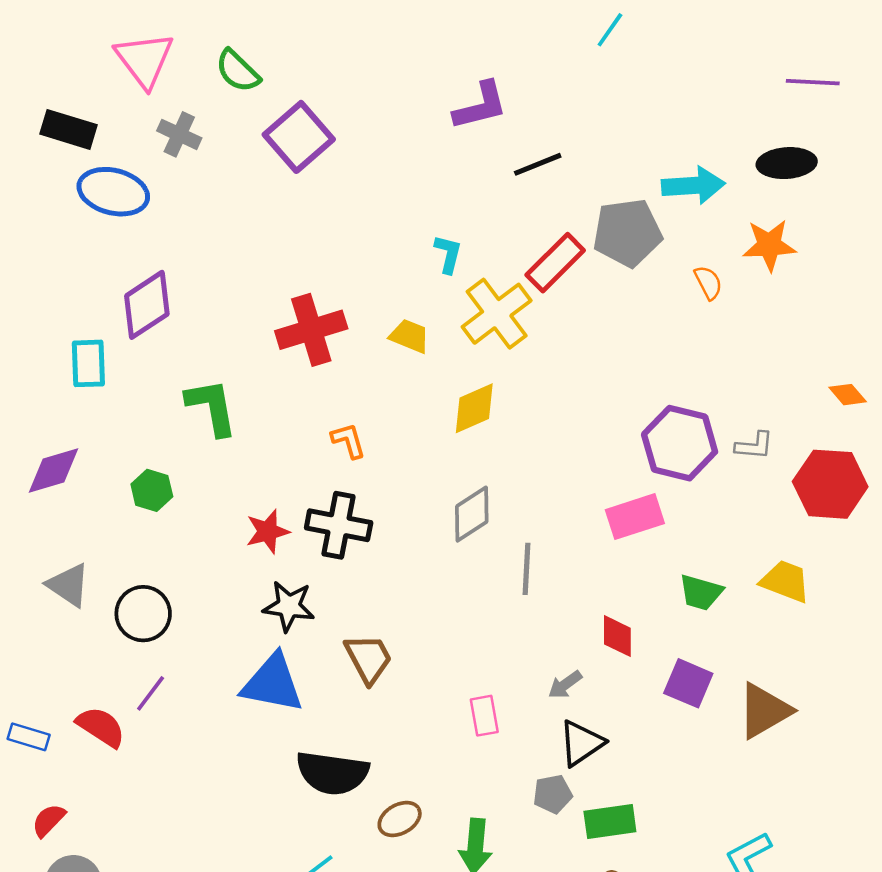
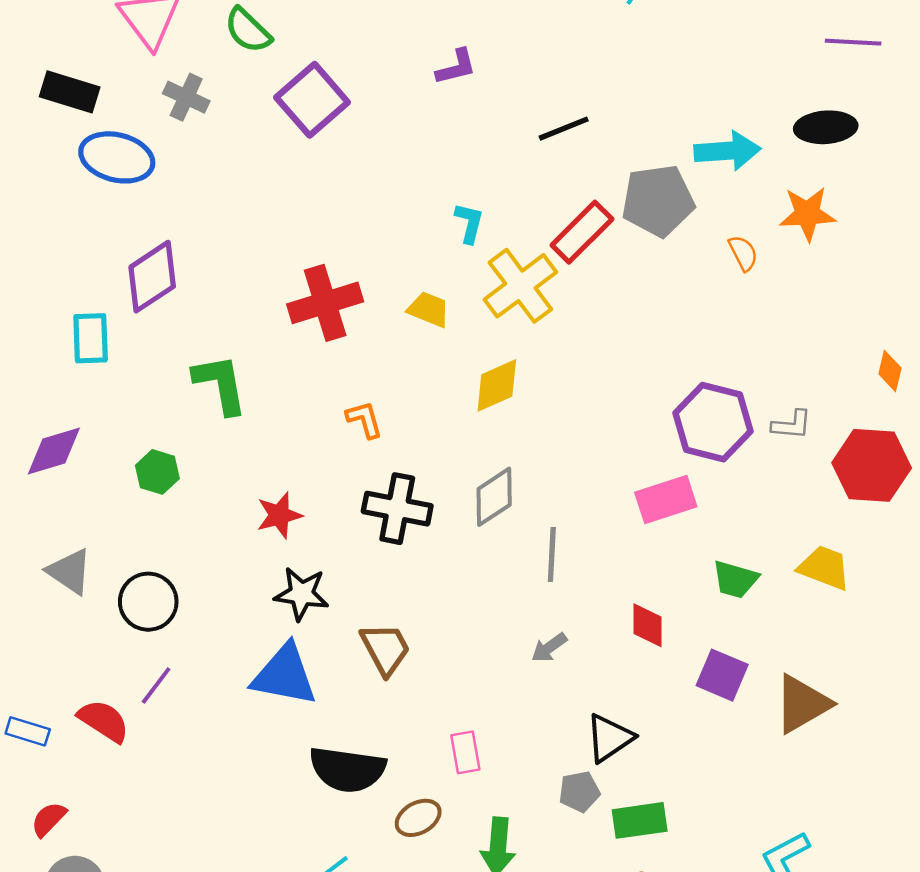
purple L-shape: (480, 106) -> (456, 67), moved, size x0.7
orange diamond: (848, 395) -> (890, 371), turned 54
black cross: (339, 525) -> (397, 509), moved
gray arrow: (565, 685) -> (549, 648), moved
pink rectangle: (484, 716) -> (465, 752), moved

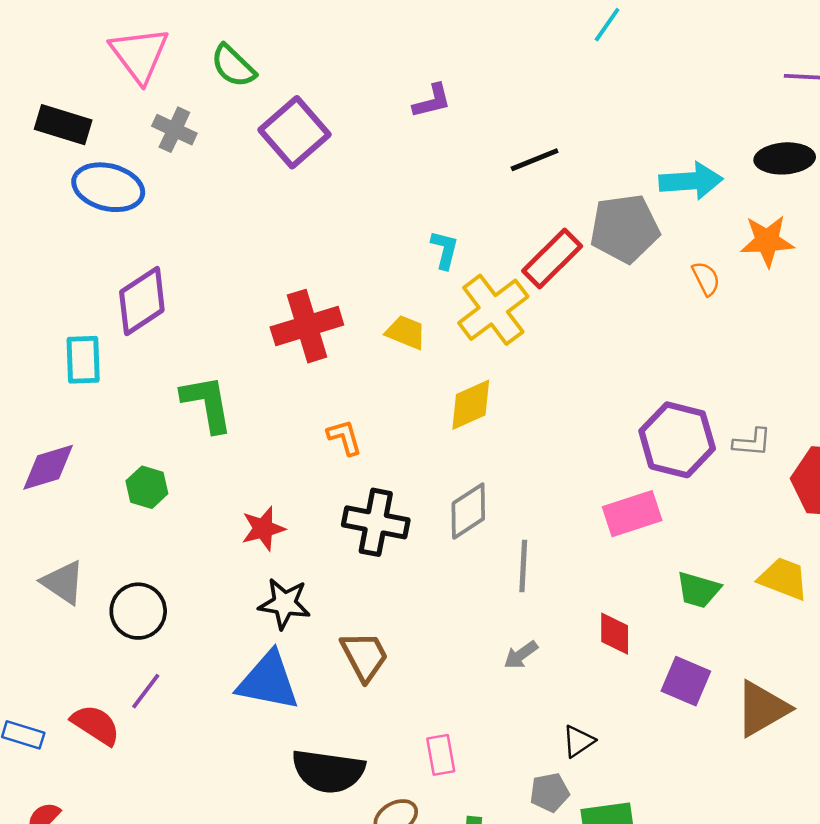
black triangle: (609, 738) -> (578, 741), size x0.7

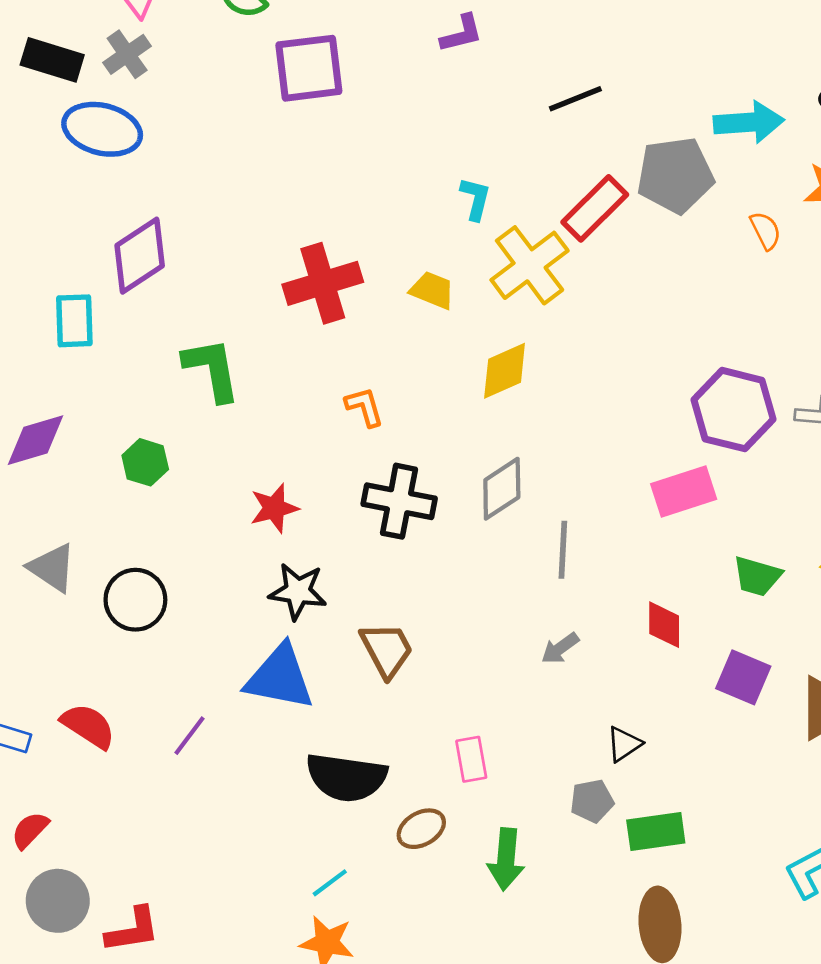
gray cross: (174, 130) -> (127, 54), moved, turned 30
purple square: (294, 132) -> (309, 68), turned 34
purple line: (146, 691) -> (190, 736), moved

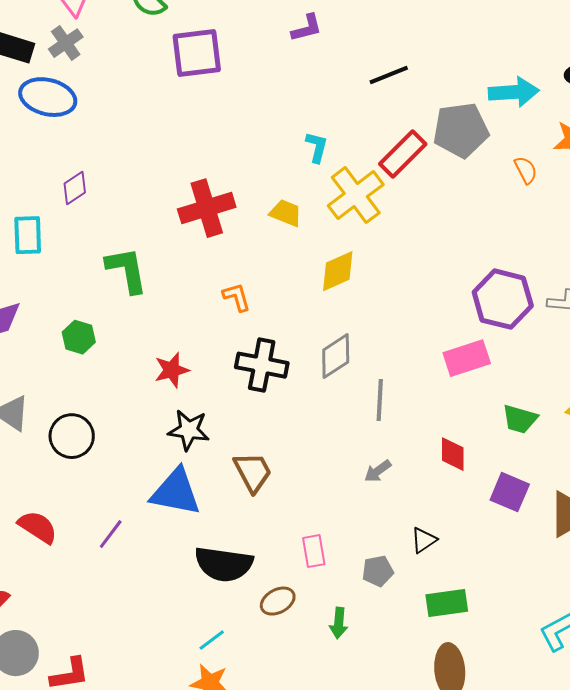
purple diamond: (140, 256) -> (75, 188), size x0.6
gray pentagon: (592, 801) -> (378, 571), moved
green arrow: (506, 859) -> (339, 623), size x0.7

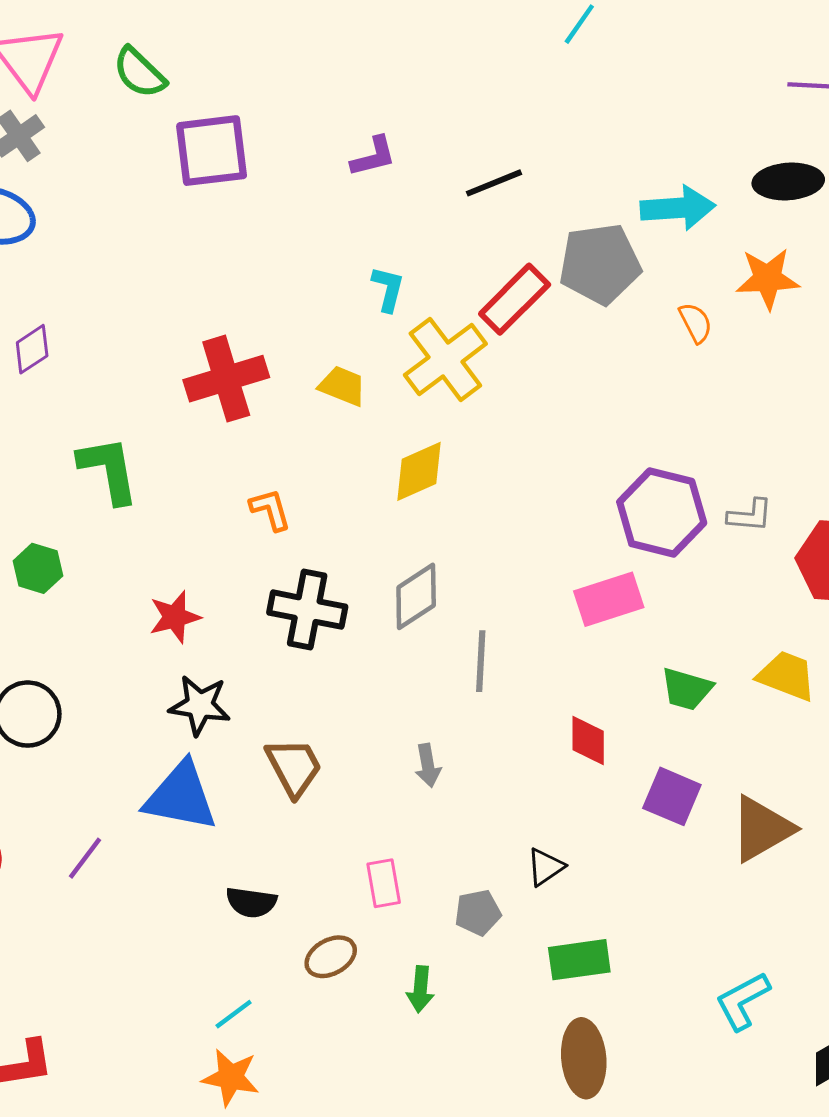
purple L-shape: (307, 28) -> (373, 156), moved
gray arrow: (378, 471) -> (428, 766), moved, turned -64
black semicircle: (224, 564) -> (251, 902), size x0.6

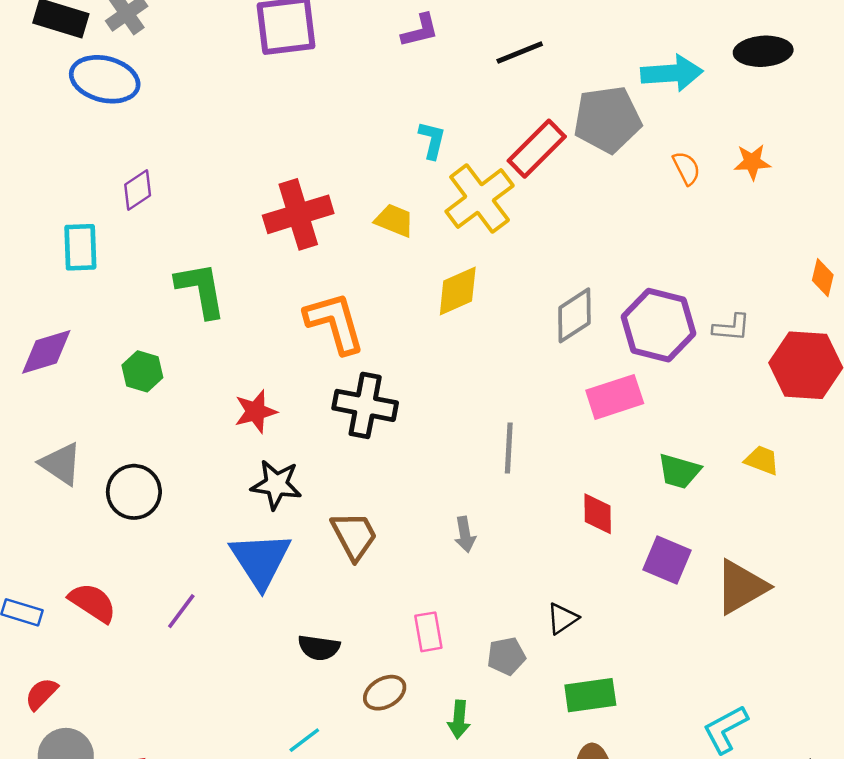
orange star: (768, 279) -> (752, 162), moved, size x0.7
orange L-shape: (270, 510) -> (335, 323), size x1.8
gray diamond: (416, 596) -> (574, 315), moved
yellow trapezoid: (787, 676) -> (762, 460), size x0.7
blue triangle: (181, 796) -> (260, 560), turned 46

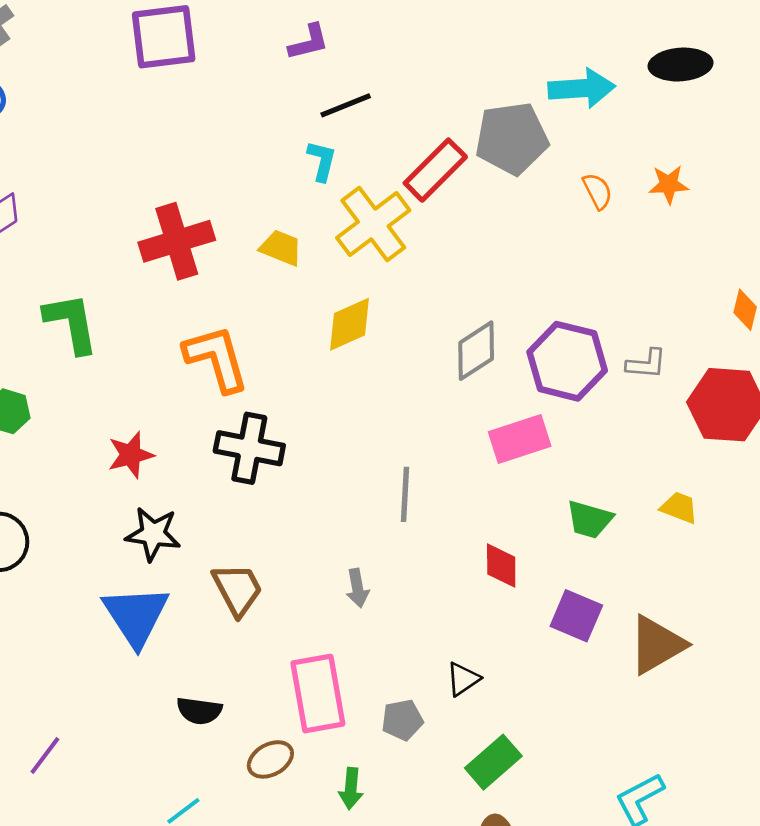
black line: (520, 52) -> (346, 105), moved
purple line: (181, 611) -> (45, 756), moved
pink rectangle: (428, 632) -> (318, 694), size x1.8
green rectangle: (590, 695) -> (493, 762), turned -33

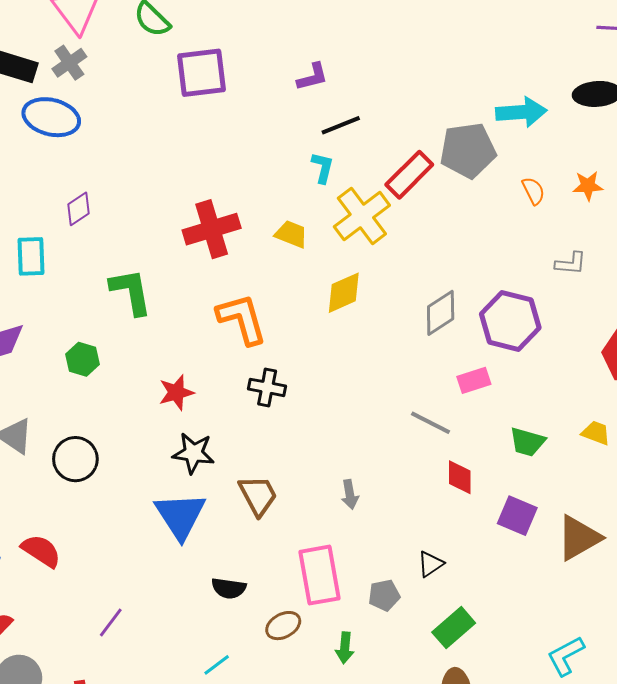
gray L-shape: (646, 364) -> (571, 263), moved
pink rectangle: (520, 439) -> (474, 380), size x0.7
black cross: (249, 448) -> (267, 387), size x0.7
gray line: (405, 494) -> (430, 423), moved, turned -66

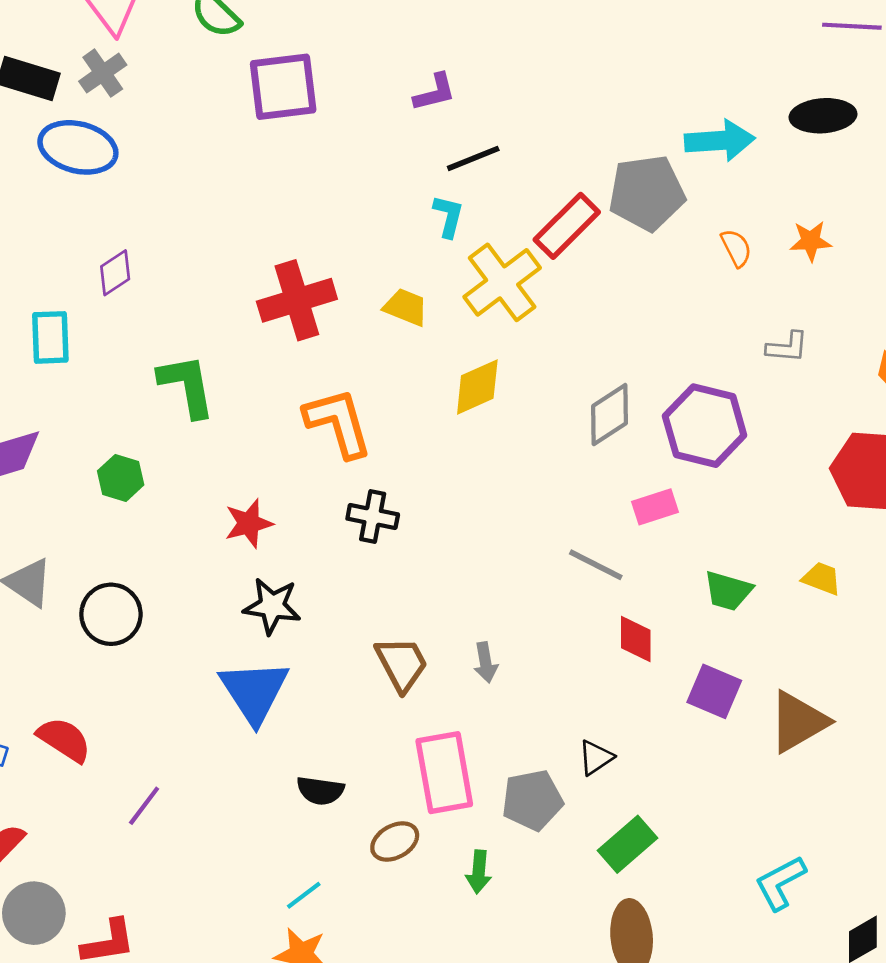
brown trapezoid: (258, 495) -> (402, 664), moved
gray pentagon: (384, 595) -> (532, 800), size x1.4
purple line: (111, 623) -> (144, 806), moved

